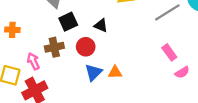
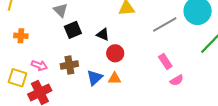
brown cross: (54, 47) -> (69, 65), moved
red circle: (86, 47) -> (115, 53), moved
pink arrow: (33, 61) -> (39, 65), turned 133

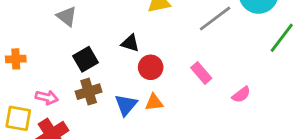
black square: (73, 30) -> (85, 59), moved
pink rectangle: (165, 61) -> (201, 73), moved

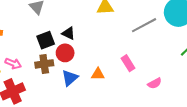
black triangle: (130, 43) -> (68, 33), moved
red circle: (151, 67) -> (65, 53), moved
orange triangle: (154, 102) -> (98, 74), moved

